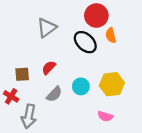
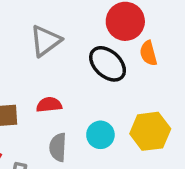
red semicircle: (49, 68) -> (49, 105), turned 40
gray semicircle: (54, 94) -> (58, 147), turned 140

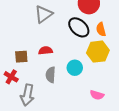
orange semicircle: (148, 53) -> (101, 29), moved
yellow hexagon: (150, 131) -> (98, 52), moved

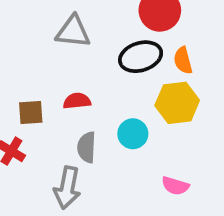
gray triangle: (43, 14) -> (73, 32), turned 42
black ellipse: (79, 27) -> (141, 57), turned -60
gray arrow: (27, 95) -> (67, 188), moved

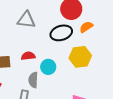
orange semicircle: (183, 60) -> (86, 27), moved, turned 72
cyan circle: (133, 134) -> (48, 67), moved

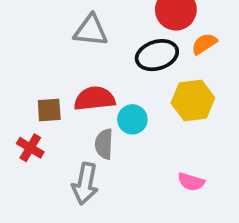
red semicircle: (28, 56) -> (95, 99), size x1.5

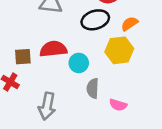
orange semicircle: (204, 44) -> (129, 24), moved
gray semicircle: (104, 144) -> (93, 88), moved

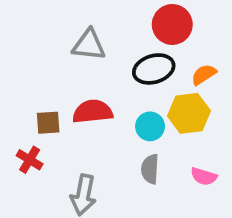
cyan circle: (79, 63) -> (150, 126), moved
pink semicircle: (118, 105) -> (204, 176), moved

